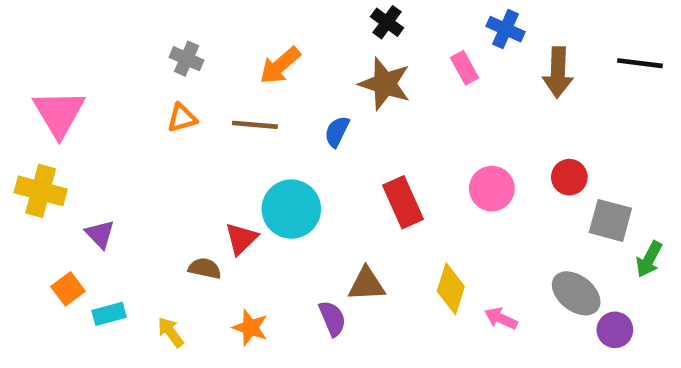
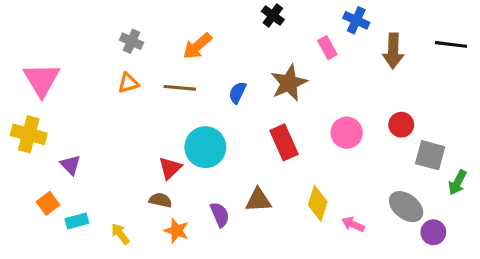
brown star: (385, 84) -> (289, 83), moved, turned 30
brown semicircle: (205, 268) -> (160, 200), moved
purple semicircle: (332, 318) -> (220, 215), moved

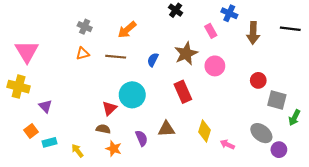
pink circle: (347, 133) -> (215, 66), moved

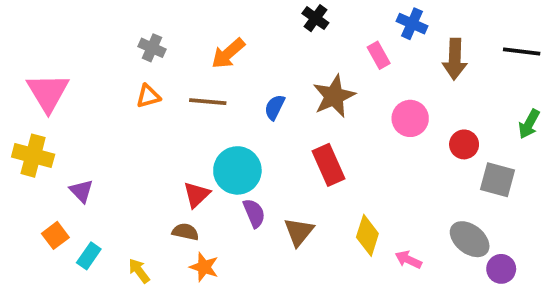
pink circle: (215, 66) -> (410, 118), moved
green arrow: (294, 118) -> (529, 124), moved
brown triangle: (166, 129) -> (299, 232), turned -48
purple semicircle: (142, 138) -> (254, 213), moved
cyan rectangle: (50, 142) -> (89, 256), turned -40

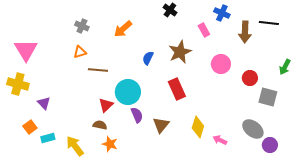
black line: (522, 52) -> (269, 23), moved
brown line: (208, 102) -> (98, 70), moved
cyan rectangle: (89, 256) -> (48, 138), turned 40
yellow arrow: (139, 271) -> (75, 146), size x1.5

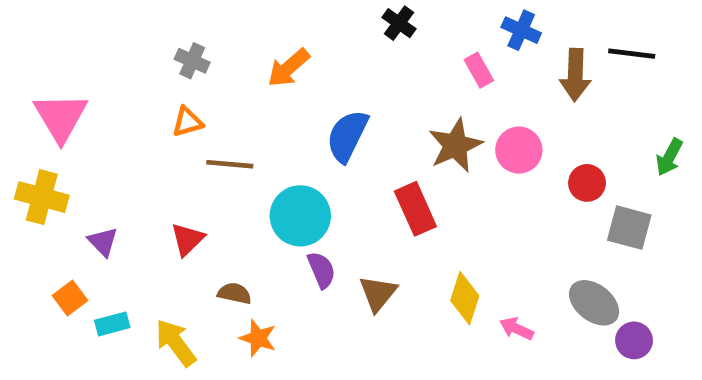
brown star: (180, 52) -> (455, 145), moved
blue semicircle: (148, 58) -> (347, 136), size x1.6
red triangle: (106, 105) -> (187, 239), moved

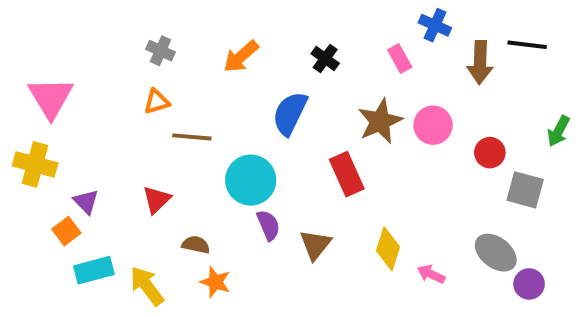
black cross: (399, 23) -> (325, 59), moved
orange square: (70, 298) -> (66, 231), moved
cyan rectangle: (112, 324) -> (94, 270), size x1.4

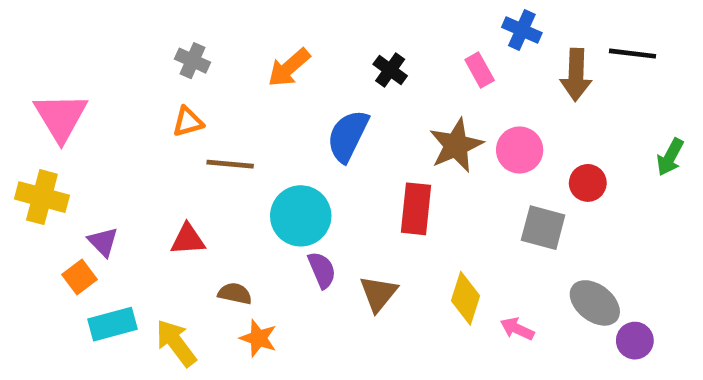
red rectangle: (347, 174) -> (416, 209), turned 30
gray square: (525, 190) -> (543, 228), moved
red triangle: (157, 200) -> (188, 239), turned 40

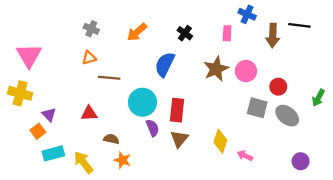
pink rectangle: (480, 70) -> (227, 33), turned 32
green arrow: (670, 157) -> (318, 98), moved
red rectangle: (416, 209) -> (177, 110), moved
gray ellipse: (595, 303) -> (287, 116), moved

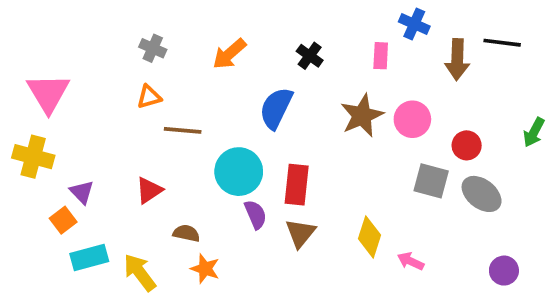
green arrow: (318, 98) -> (534, 132), moved
red triangle: (89, 113) -> (149, 190), turned -30

